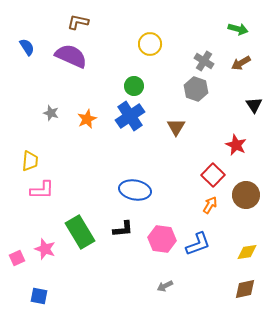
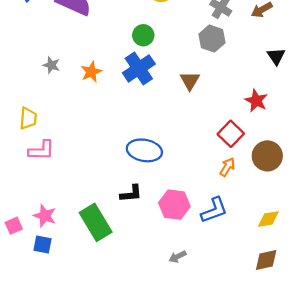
green rectangle: (80, 232) -> (96, 222), moved
blue square: (39, 296) -> (43, 245), moved

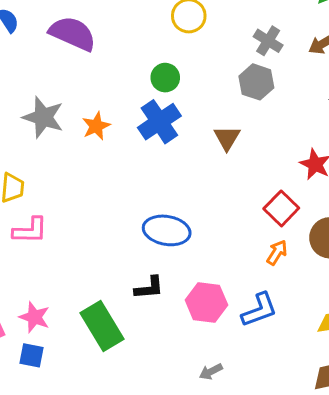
gray star: (51, 65) -> (43, 117), size x1.8

